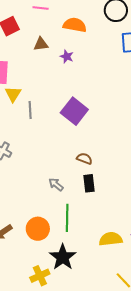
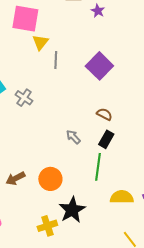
black rectangle: (89, 183) -> (106, 139), turned 30
green line: (67, 218) -> (98, 167), moved

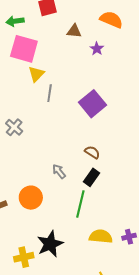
orange circle: (50, 179) -> (31, 198), moved

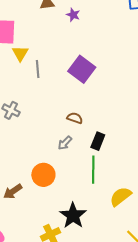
brown semicircle: (92, 152) -> (75, 118), moved
gray arrow: (59, 171) -> (65, 143), turned -84
yellow semicircle: (101, 236) -> (121, 196), turned -30

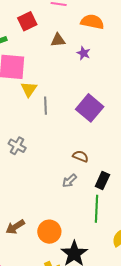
orange circle: (43, 175) -> (49, 232), moved

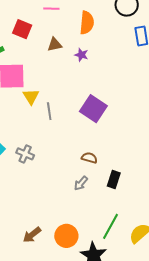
red square: (27, 21) -> (22, 29), turned -36
orange semicircle: (92, 22) -> (87, 23), turned 90
green line: (97, 209) -> (110, 226), moved, turned 32

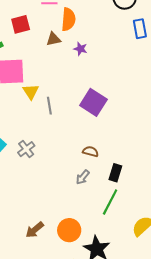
orange semicircle: (87, 23) -> (68, 19), moved
red square: (22, 29) -> (21, 24), turned -36
gray cross: (25, 154) -> (26, 149), turned 30
green line: (110, 226) -> (110, 202), moved

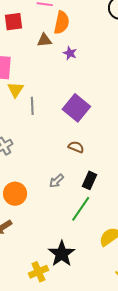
brown semicircle: (91, 152) -> (76, 147), moved
orange circle: (69, 230) -> (15, 194), moved

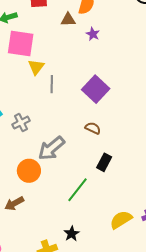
gray arrow: (57, 181) -> (51, 148), moved, size x1.8
green line: (81, 209) -> (78, 190), moved
black star: (62, 254) -> (72, 234), size x0.6

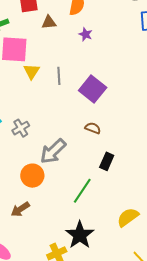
brown triangle: (68, 20) -> (49, 22), moved
gray line: (52, 84) -> (59, 76), moved
black star: (72, 234) -> (80, 235), size x1.8

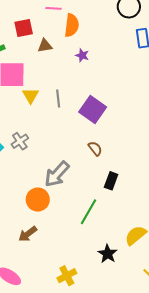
gray cross: (21, 128) -> (20, 141), moved
brown semicircle: (93, 128) -> (95, 148), turned 35
black star: (80, 235) -> (108, 254), moved, size x0.7

